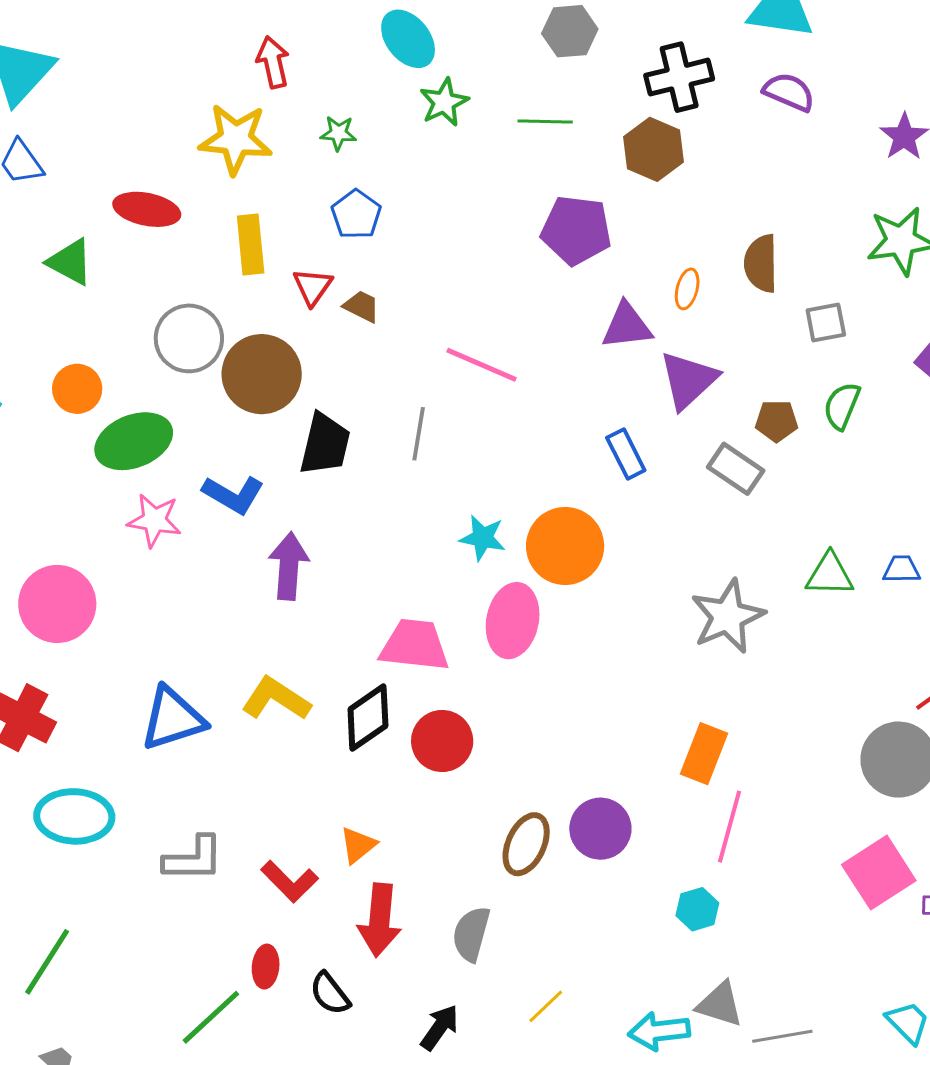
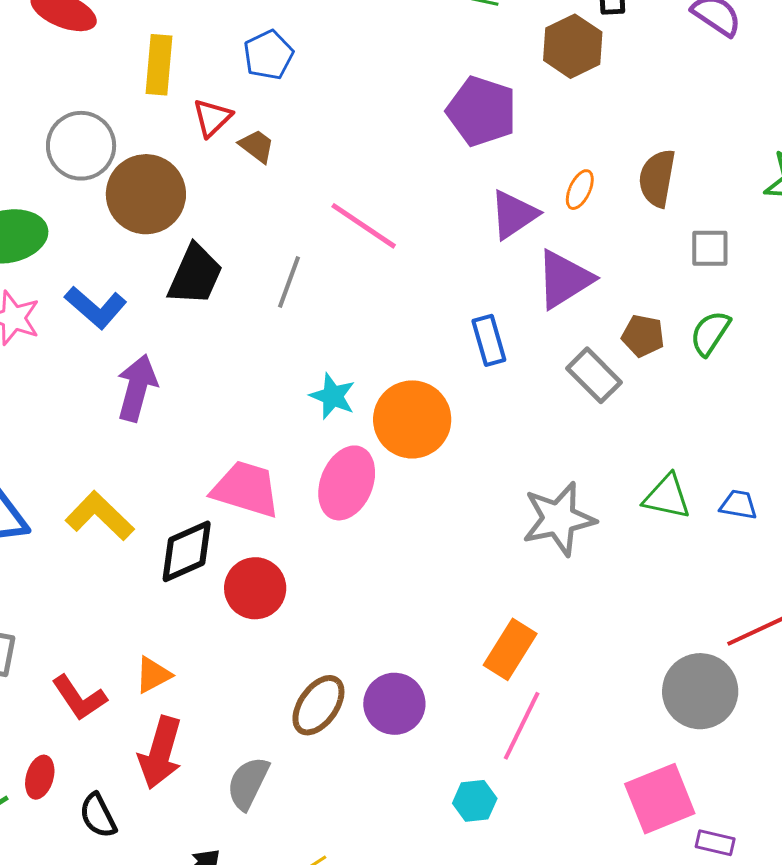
purple triangle: (627, 326) -> (514, 215), turned -38

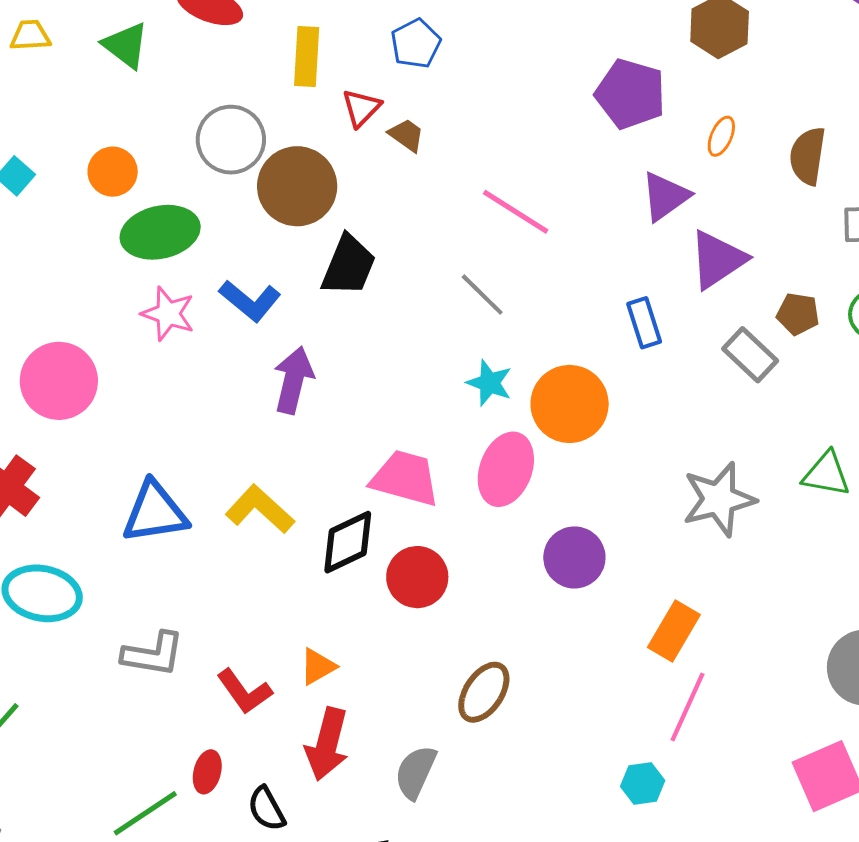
orange ellipse: (580, 190) -> (721, 136), moved
gray line: (289, 282) -> (482, 295), moved, turned -64
purple circle: (394, 704) -> (574, 557), moved

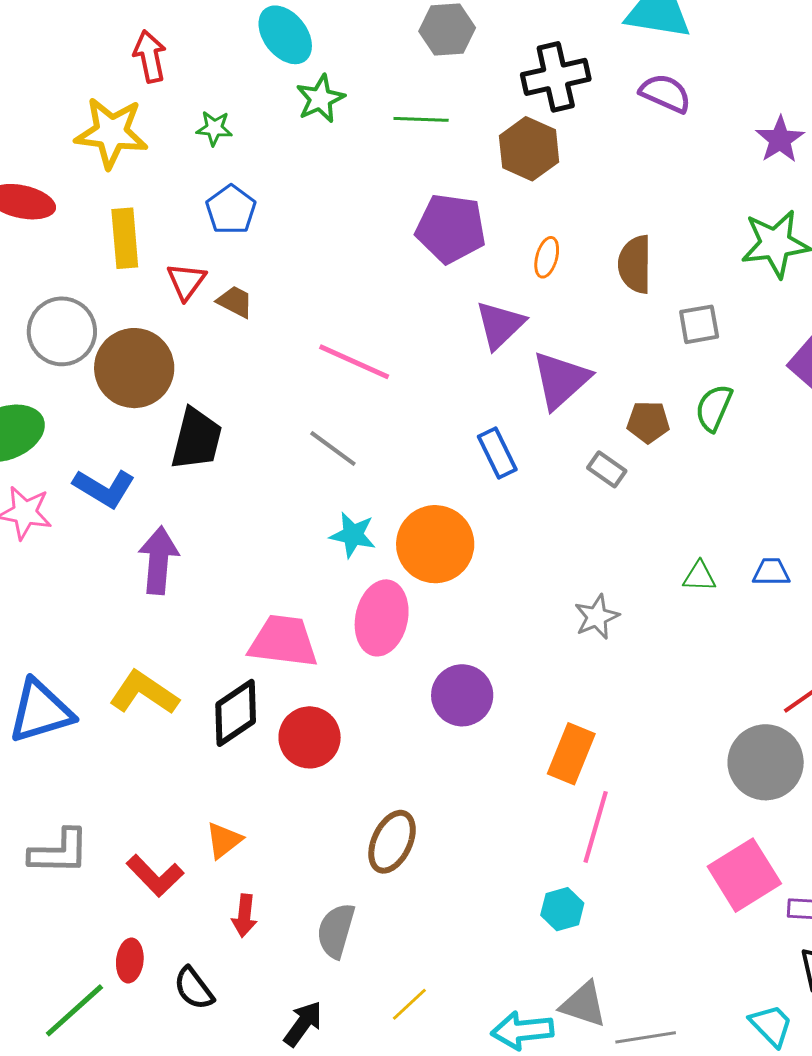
gray rectangle: (750, 355) -> (607, 469), size x0.7
green triangle: (826, 474) -> (699, 576), size x0.7
gray star: (719, 499) -> (597, 617), size x0.6
red arrow: (327, 744) -> (244, 916), size x0.6

